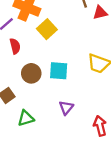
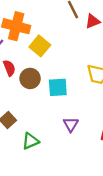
brown circle: (31, 73) -> (30, 78), moved

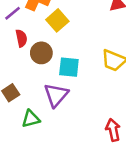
purple triangle: (71, 124) -> (56, 95), moved, size x1.5

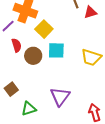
cyan square: (69, 67) -> (56, 50), moved
purple triangle: (56, 95) -> (60, 97), moved

